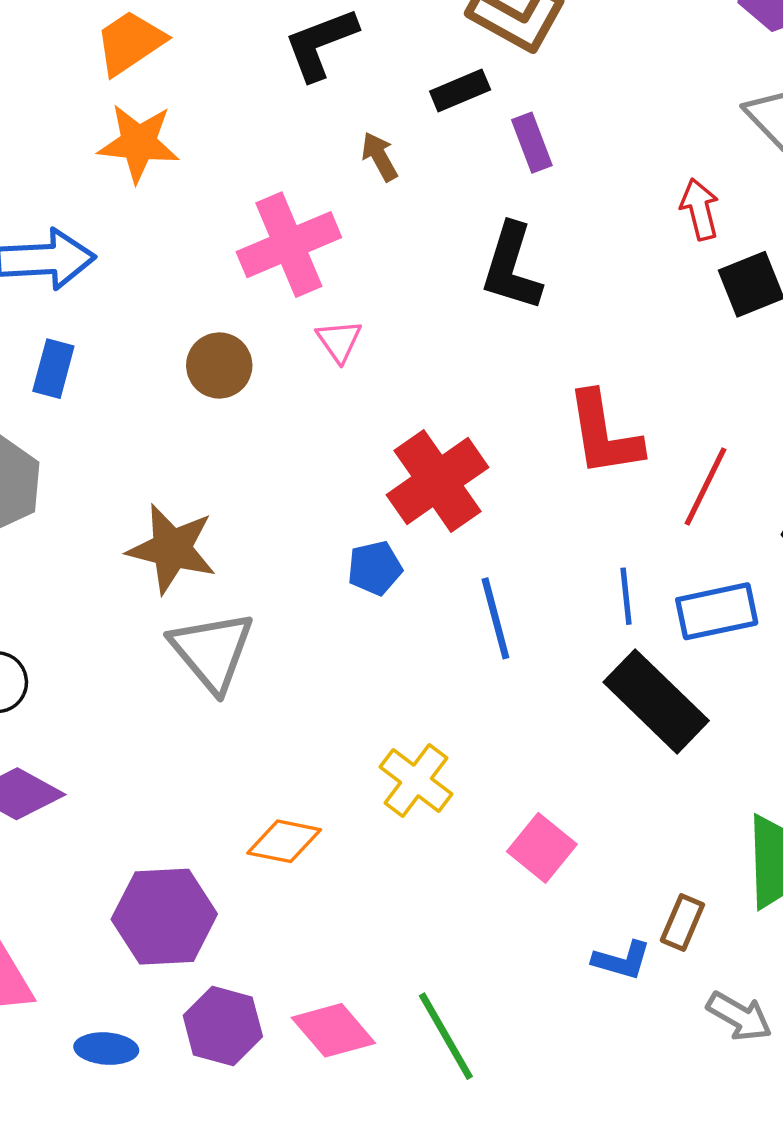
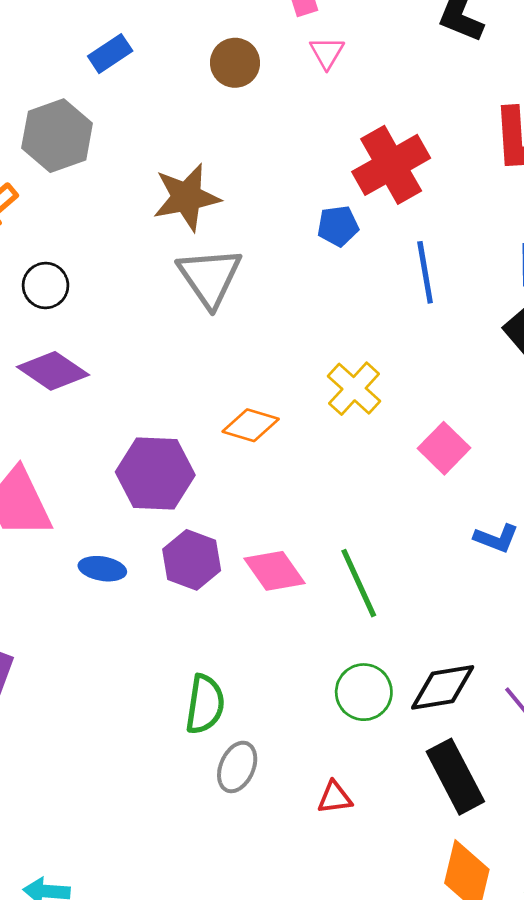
blue rectangle: (53, 369) -> (110, 54), turned 36
brown star: (172, 549) -> (186, 197), turned -30

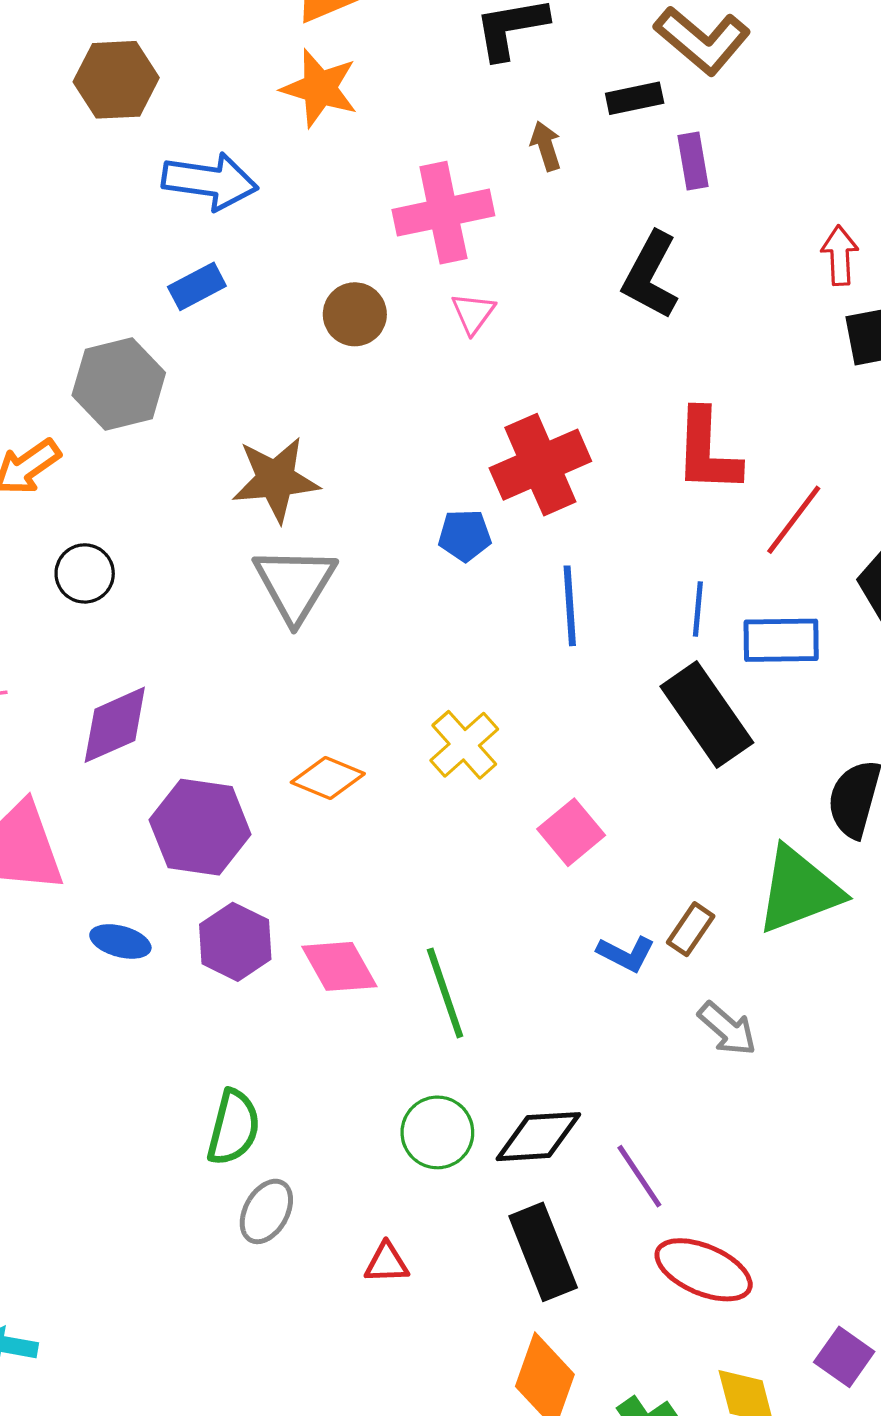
purple diamond: (53, 371) -> (115, 725), moved, turned -64

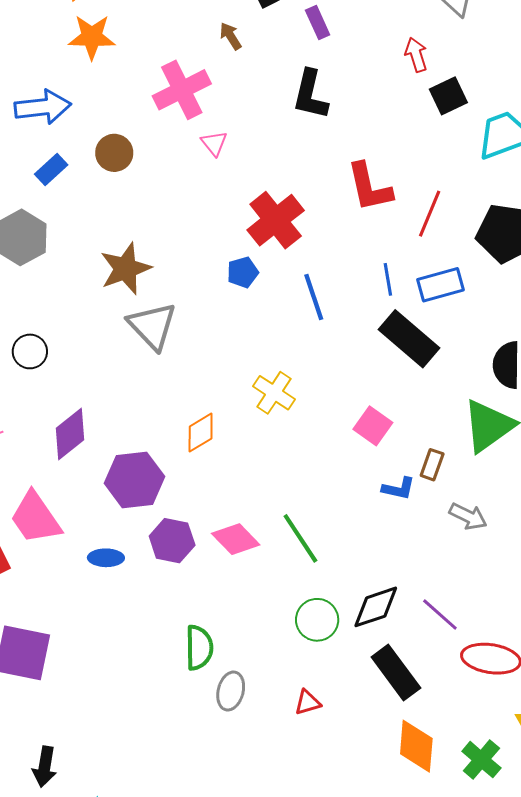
brown circle: (355, 314) -> (114, 153), moved
orange diamond: (328, 778) -> (201, 432), turned -39
pink square: (571, 832) -> (373, 426), moved

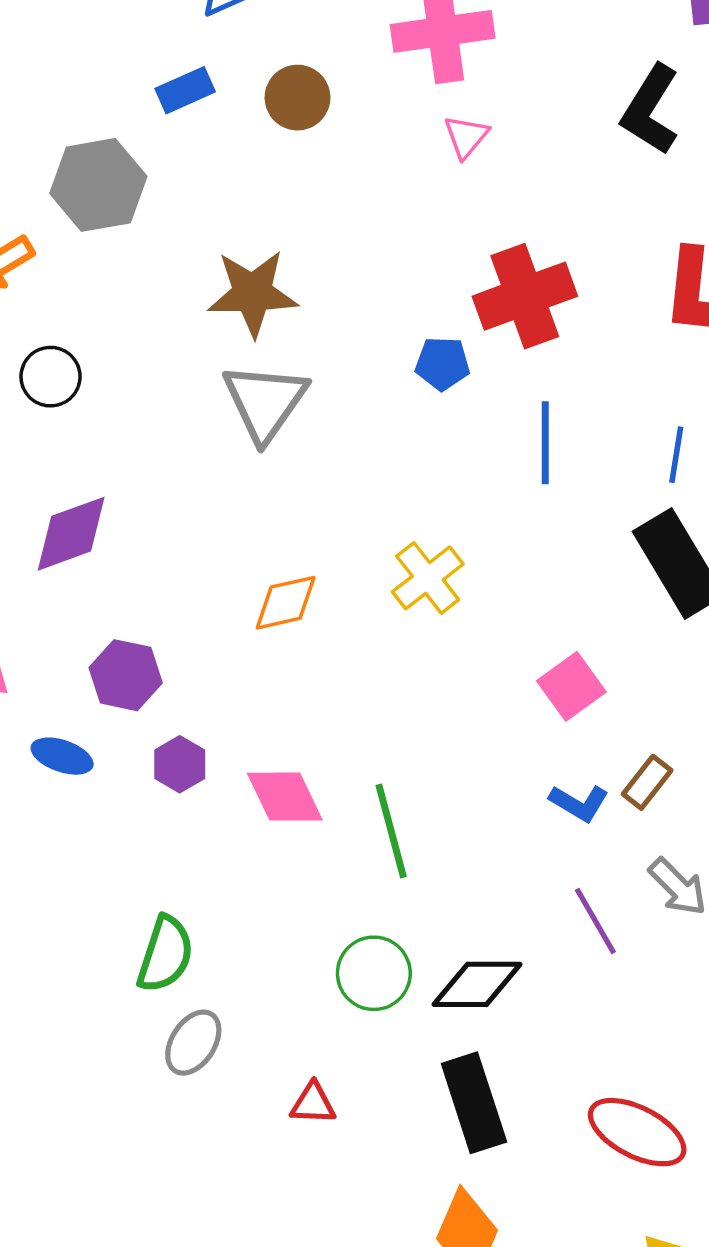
purple hexagon: (135, 480) -> (126, 675), moved, size x0.7
purple hexagon: (172, 541) -> (180, 764), size x0.7
purple line: (440, 614) -> (595, 921), moved

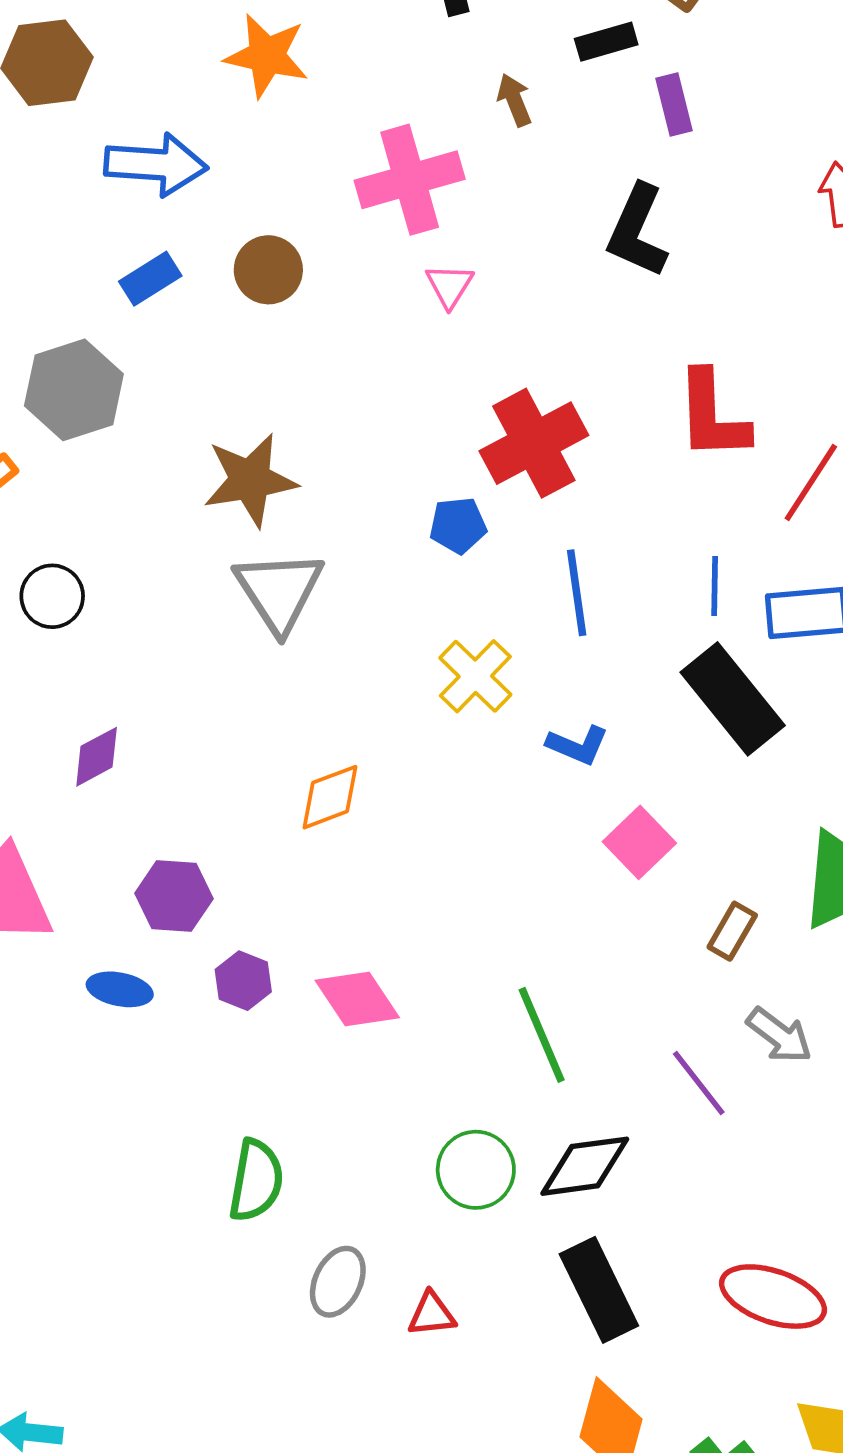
purple diamond: (71, 534) -> (97, 757), size x0.7
yellow cross: (428, 578) -> (475, 676), moved
blue L-shape: (579, 803) -> (578, 745), moved
green line: (391, 831) -> (542, 1035), moved
gray ellipse: (193, 1043) -> (338, 1282), moved

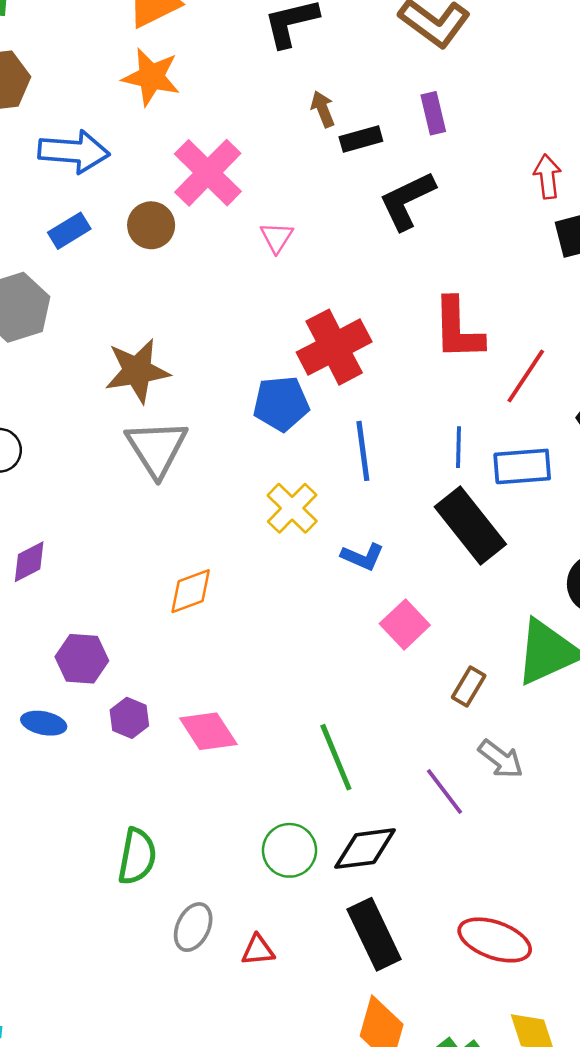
black rectangle: (606, 42) -> (361, 139), moved
pink cross: (410, 180) -> (208, 173), moved, turned -30
black L-shape: (637, 231) -> (407, 201), turned 40
blue pentagon: (458, 525) -> (281, 404), size x1.4

